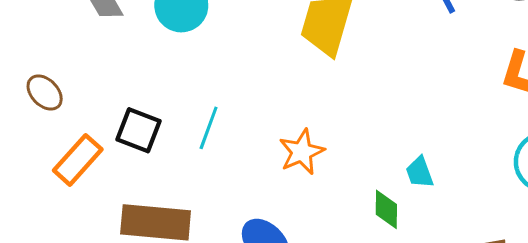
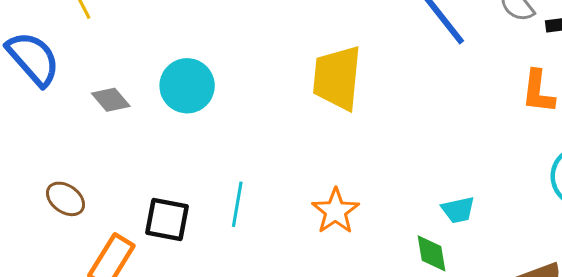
cyan trapezoid: (420, 172) -> (458, 210), turned -72

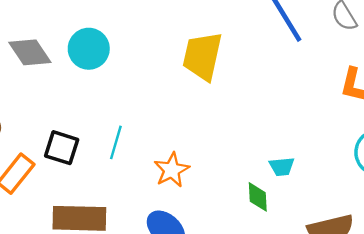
gray diamond: (111, 100) -> (30, 52), size x1.5
orange star: (336, 211) -> (172, 170), moved

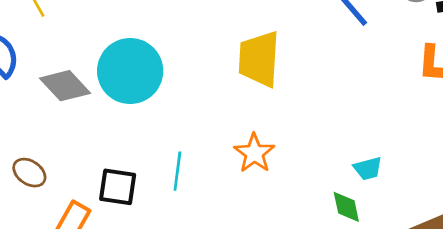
cyan circle: (89, 49) -> (130, 71), size x1.4
orange star: (172, 170) -> (254, 153), moved

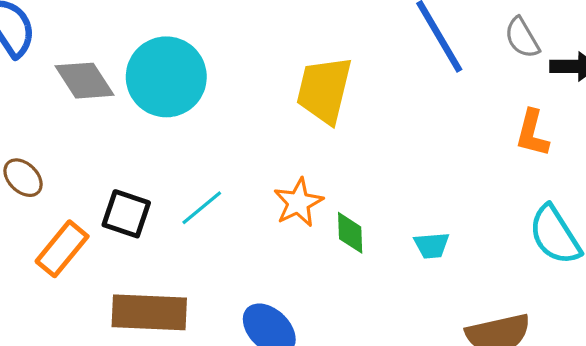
cyan line: (177, 171) -> (202, 208), turned 33
green diamond: (346, 207) -> (350, 233), moved

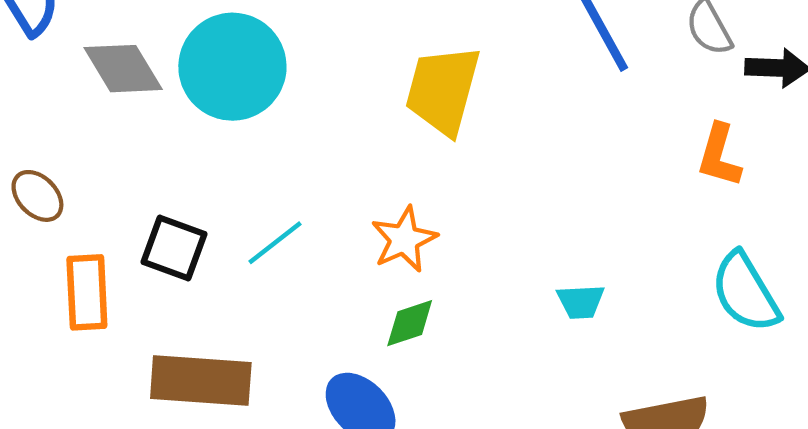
green diamond: (350, 233) -> (410, 323), moved, turned 72
orange rectangle: (62, 249) -> (87, 292), turned -44

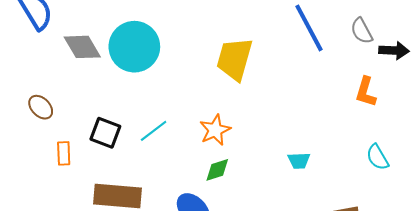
orange rectangle: (87, 292) -> (64, 153), size x0.7
cyan semicircle: (745, 292) -> (377, 157), size x0.7

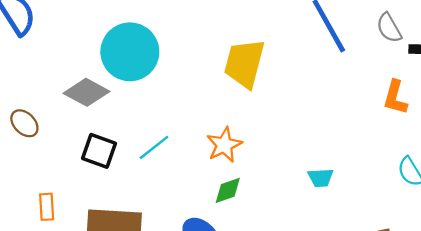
gray diamond: (82, 47) -> (87, 92), moved, turned -30
orange rectangle: (64, 153) -> (47, 207), moved

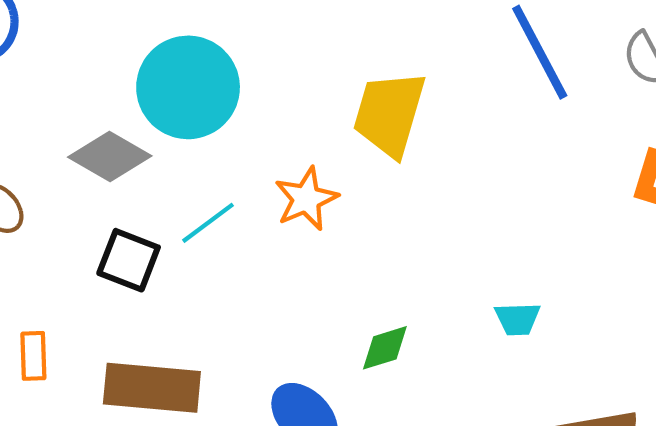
orange star: (224, 145) -> (306, 199), moved
cyan line: (154, 147) -> (208, 223), moved
green diamond: (228, 190) -> (385, 348), moved

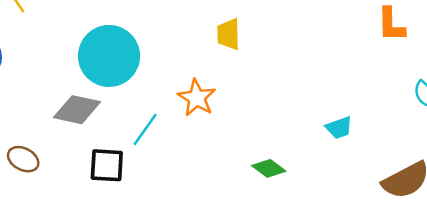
yellow trapezoid: (389, 114) -> (228, 34), size x0.6
green diamond: (385, 348) -> (269, 168), turned 72

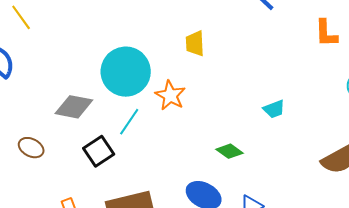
cyan circle: (109, 56) -> (126, 72), moved
cyan trapezoid: (339, 128) -> (274, 109), moved
black square: (107, 165) -> (99, 151), turned -36

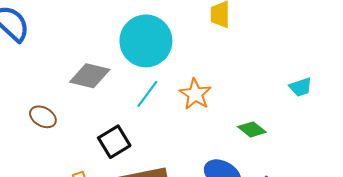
orange star: (170, 95) -> (195, 94), moved
black square: (99, 151) -> (114, 142), moved

